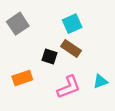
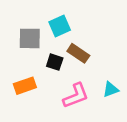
gray square: (18, 24) -> (30, 38), moved, turned 35
cyan square: (72, 24) -> (60, 26), moved

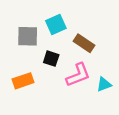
brown rectangle: (78, 53) -> (84, 43), moved
pink L-shape: (76, 96) -> (78, 75), moved

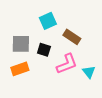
gray square: (28, 36) -> (21, 44), moved
cyan triangle: (104, 84) -> (89, 72), turned -48

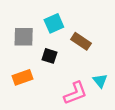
gray square: (21, 44) -> (24, 37), moved
pink L-shape: (67, 64) -> (75, 93), moved

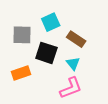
black square: (49, 56) -> (46, 53), size x1.5
cyan triangle: (100, 81) -> (73, 64), moved

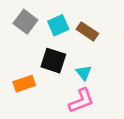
gray square: (22, 35) -> (25, 22), moved, turned 36
brown rectangle: (76, 39) -> (87, 31), moved

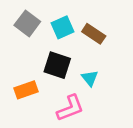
pink L-shape: (81, 101) -> (70, 108), moved

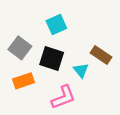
gray square: (27, 23) -> (20, 48), moved
brown rectangle: (94, 34) -> (101, 55), moved

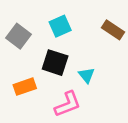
gray square: (20, 48) -> (18, 36), moved
brown rectangle: (101, 55) -> (113, 30), moved

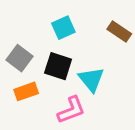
gray square: (18, 36) -> (20, 58), moved
cyan triangle: (87, 75) -> (91, 79), size x1.5

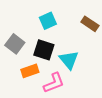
orange rectangle: (26, 91) -> (30, 71), moved

